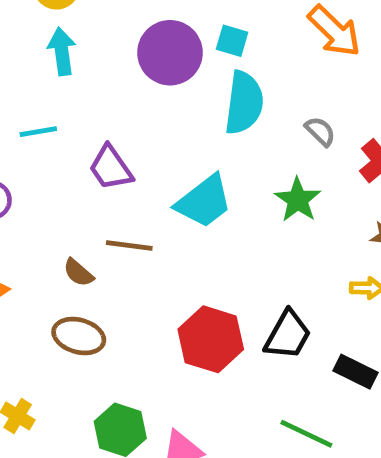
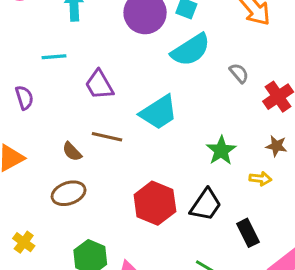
cyan semicircle: (244, 103) -> (191, 50), turned 45
green star: (298, 200) -> (221, 151), moved
brown ellipse: (79, 336) -> (69, 193), turned -40
black rectangle: (356, 372) -> (248, 233), turned 32

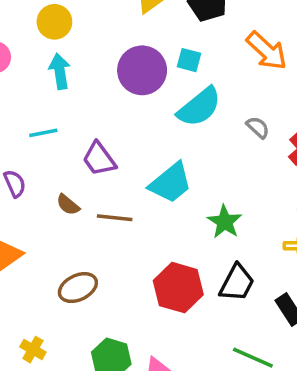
green star: (221, 151) -> (225, 222), moved
brown semicircle: (72, 152) -> (68, 205), moved

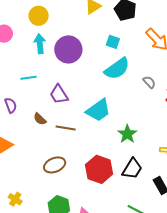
purple circle: (142, 70) -> (68, 49), moved
brown ellipse: (78, 288) -> (55, 165), moved

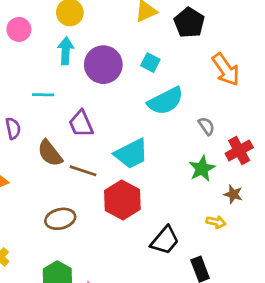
cyan square: (113, 42) -> (150, 63), moved
brown semicircle: (40, 119) -> (50, 153), size x1.5
green star: (127, 134) -> (202, 168), moved
red hexagon: (99, 169) -> (122, 200), moved

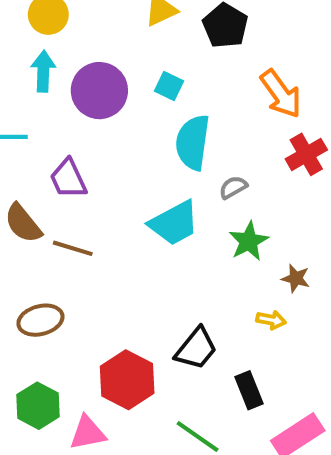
cyan semicircle: (166, 101) -> (193, 142), turned 126
gray semicircle: (206, 126) -> (233, 187), moved, turned -84
red cross: (239, 151) -> (306, 154), moved
cyan trapezoid: (131, 154) -> (174, 223), moved
red hexagon: (122, 200) -> (127, 380), moved

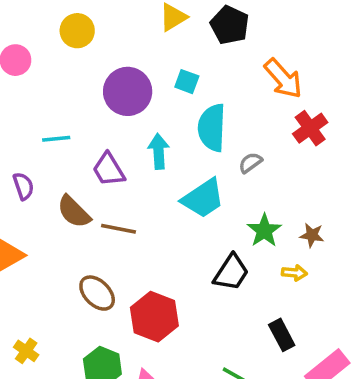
cyan arrow: (43, 71) -> (159, 151), moved
green star: (249, 241) -> (264, 230), moved
brown ellipse: (40, 320) -> (97, 293), turned 66
black trapezoid: (196, 349) -> (231, 272), moved
red hexagon: (127, 380) -> (154, 317), moved

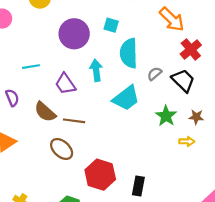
black trapezoid: (231, 272) -> (183, 80), moved, turned -75
brown ellipse: (97, 293) -> (62, 149), moved
black rectangle: (282, 335) -> (138, 186), moved, turned 42

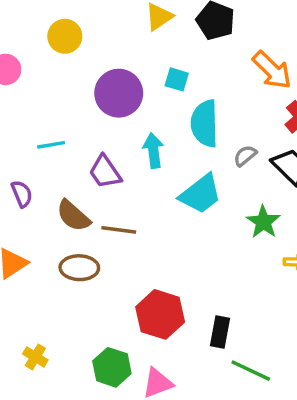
brown ellipse: (62, 149) -> (79, 268), moved, turned -40

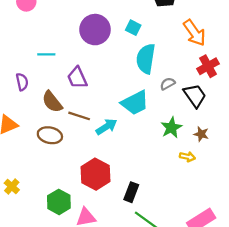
cyan arrow: (153, 150) -> (106, 127), moved, turned 55

